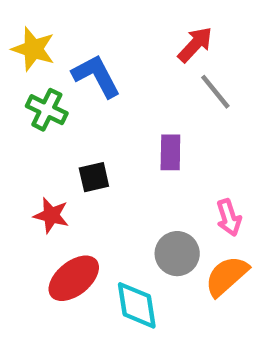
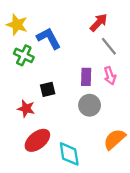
pink arrow: (229, 218) -> (110, 76), moved
gray circle: (177, 254) -> (90, 105), moved

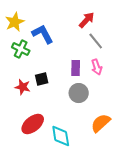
yellow star: (17, 25) -> (15, 22), turned 30
red star: (26, 109) -> (23, 87), moved

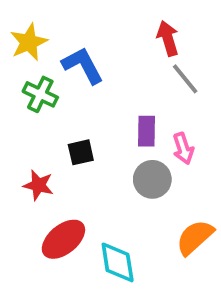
red arrow: (87, 20) -> (168, 38), turned -60
pink arrow: (97, 67) -> (183, 148), moved
red star: (23, 87) -> (38, 185), moved

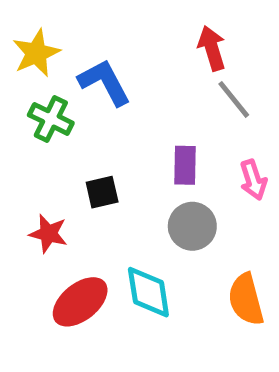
pink arrow: (183, 148) -> (253, 180), moved
orange semicircle: (195, 237) -> (246, 299), turned -63
cyan diamond: (118, 262) -> (148, 292), moved

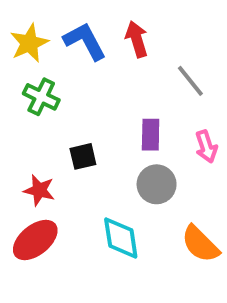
red arrow: (212, 48) -> (137, 39), moved
blue L-shape: (104, 82) -> (85, 41), moved
orange semicircle: (246, 299) -> (200, 244), turned -30
red ellipse: (80, 302) -> (35, 240), moved

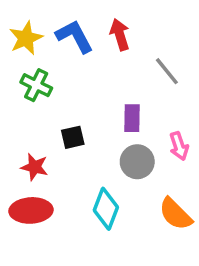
pink arrow: (206, 147) -> (179, 146), moved
cyan diamond: (121, 238) -> (106, 209), turned 30
red ellipse: (35, 240) -> (31, 210), turned 36

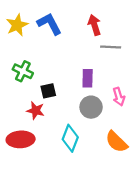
red arrow: (120, 35) -> (94, 25), moved
gray line: (167, 71) -> (111, 47), turned -48
green cross: (36, 85) -> (23, 71), moved
red star: (34, 167) -> (36, 111), moved

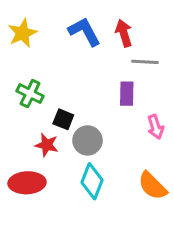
blue L-shape: (49, 24) -> (84, 32), moved
purple rectangle: (88, 78) -> (127, 94), moved
black square: (48, 91) -> (63, 119), turned 35
gray circle: (91, 107) -> (87, 140), moved

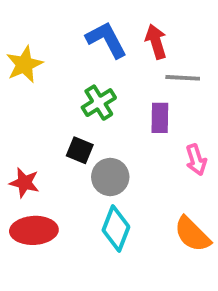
yellow star: (22, 33) -> (24, 64), moved
green cross: (30, 94) -> (99, 103), moved, turned 32
red star: (47, 145) -> (24, 183), moved

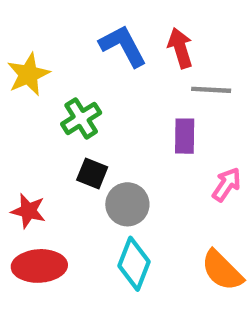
green cross: (99, 103) -> (81, 118), moved
pink arrow: (196, 160) -> (227, 185), turned -128

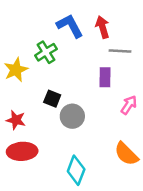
yellow star: (28, 74) -> (16, 70), moved
green cross: (81, 118) -> (46, 52), moved
cyan diamond: (134, 264) -> (76, 170), moved

